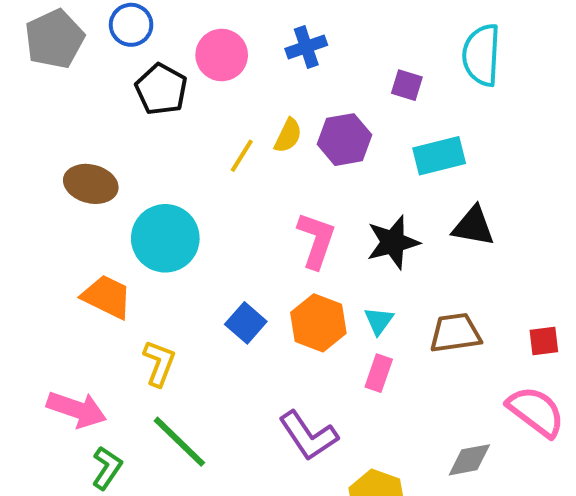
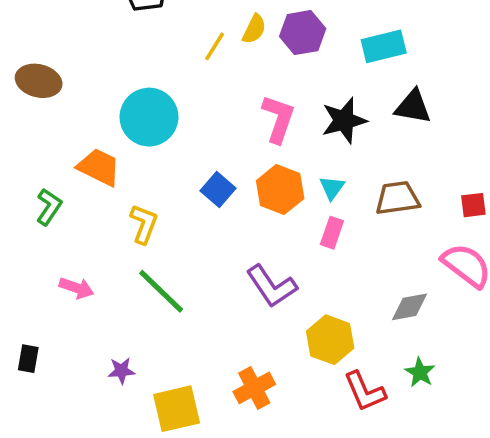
brown ellipse: (91, 184) -> (39, 81), moved
pink arrow: (77, 409) -> (77, 288), moved, size x0.7
green L-shape: (107, 468) -> (49, 207), moved

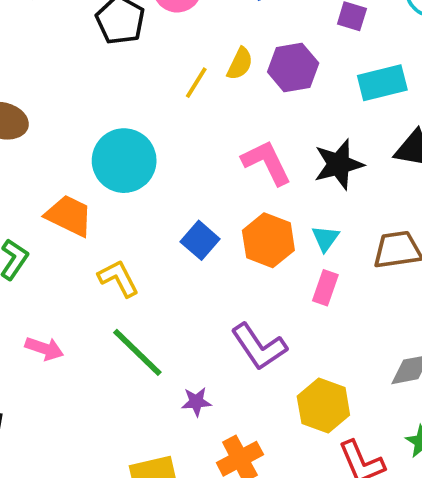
pink L-shape: (278, 119) -> (267, 162), turned -45
yellow L-shape: (144, 224) -> (118, 278), turned -48
purple star: (121, 371) -> (196, 402), moved

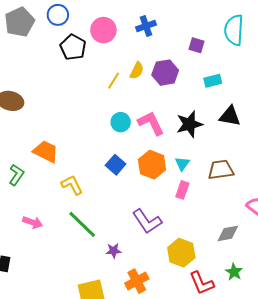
cyan rectangle: (382, 83) -> (213, 81), size x0.7
cyan circle: (124, 161) -> (121, 122), moved, size x0.6

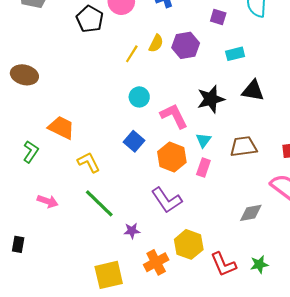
pink L-shape: (151, 123) -> (174, 116), moved
orange hexagon: (152, 165) -> (172, 157), moved
yellow hexagon: (181, 253) -> (189, 244), moved
green star: (234, 272) -> (259, 264), moved, turned 30

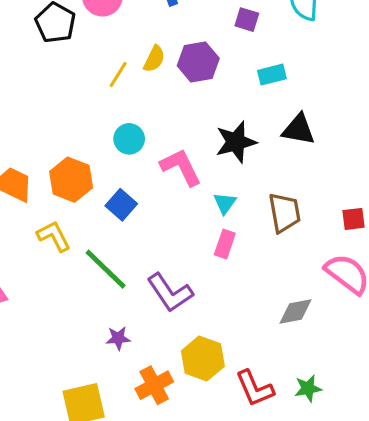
brown trapezoid: (243, 146) -> (284, 213), turned 88
orange hexagon: (172, 157) -> (71, 180), moved
green line: (99, 203) -> (106, 269), moved

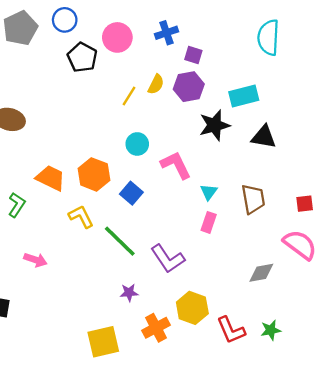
purple square: (247, 20) -> (193, 55), moved
cyan rectangle: (272, 75) -> (244, 96), size x1.4
black star: (236, 142) -> (215, 125), moved

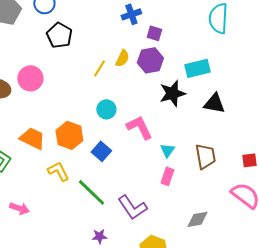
pink circle: (117, 37) -> (30, 78), moved
gray diamond: (261, 273) -> (197, 219), moved

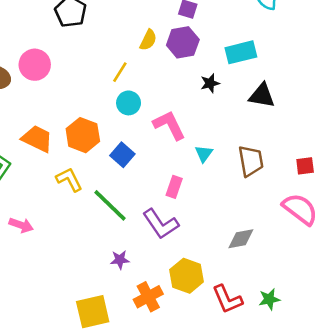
yellow line: (99, 68) -> (120, 72), moved
black star: (172, 93) -> (210, 83), size x0.6
pink rectangle: (167, 176) -> (174, 187), moved

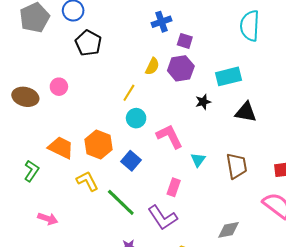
pink circle: (35, 65) -> (59, 87), size x0.7

